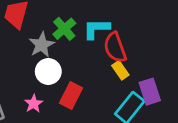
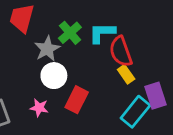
pink star: (34, 104) -> (39, 108), turned -30

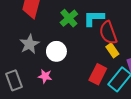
gray star: (47, 49) -> (29, 44), moved
red rectangle: (77, 100) -> (98, 74), moved

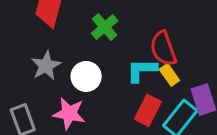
cyan L-shape: (94, 18) -> (142, 70), moved
pink star: (45, 76) -> (69, 113), size x1.5

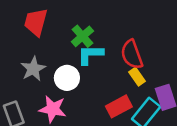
cyan L-shape: (142, 70) -> (90, 55), moved
red rectangle: (148, 110) -> (119, 106), turned 35

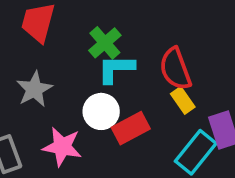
white circle: (67, 78) -> (101, 111), moved
red rectangle: (119, 106) -> (131, 128), moved

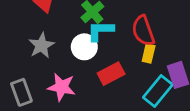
yellow rectangle: (183, 100) -> (149, 54), turned 48
white circle: (101, 111) -> (84, 47), moved

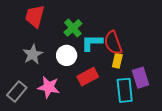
cyan L-shape: (100, 31) -> (92, 43), moved
cyan rectangle: (158, 91) -> (125, 90), turned -45
gray rectangle: (21, 92) -> (17, 91), turned 60

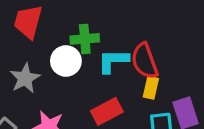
green cross: (73, 28) -> (85, 39), turned 36
white circle: (67, 55) -> (66, 61), moved

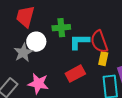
white circle: (66, 61) -> (36, 42), moved

